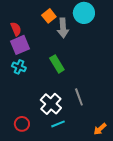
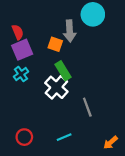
orange square: (49, 16) -> (55, 44), moved, turned -32
cyan cross: (19, 67) -> (21, 74), turned 32
white cross: (51, 104) -> (56, 87), moved

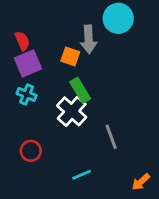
cyan cross: (21, 74) -> (27, 94), turned -32
red circle: (24, 137) -> (31, 151), moved

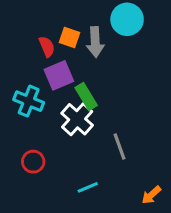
red semicircle: (22, 41) -> (47, 47), moved
orange square: (70, 56) -> (70, 37), moved
purple square: (28, 63) -> (59, 75), moved
cyan cross: (27, 94) -> (29, 101), size x1.4

